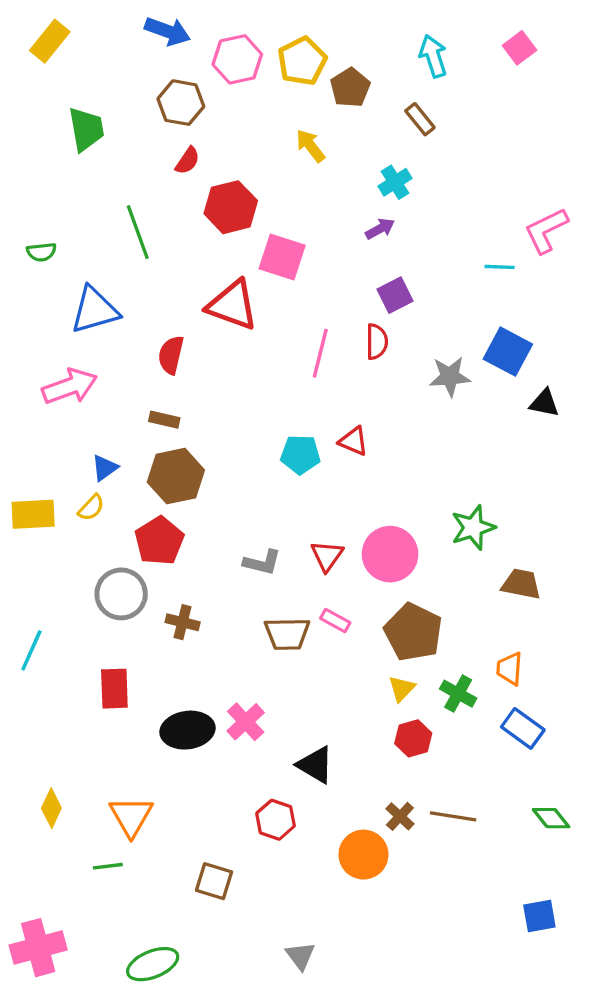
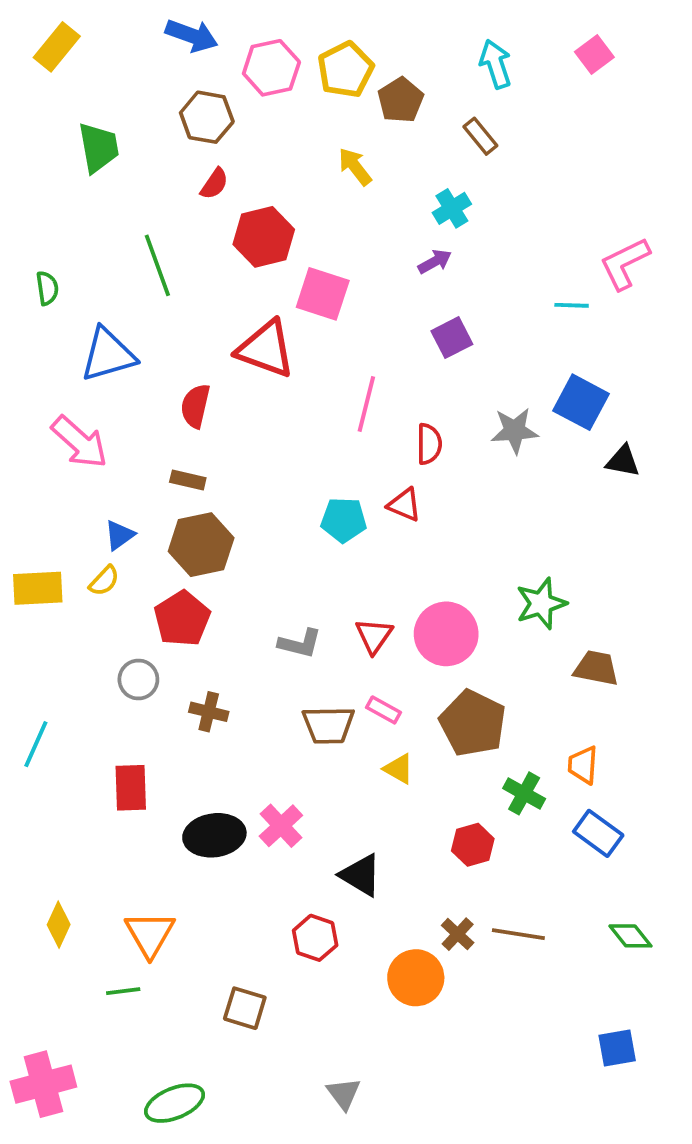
green semicircle: (41, 252) -> (47, 288), turned -92
red semicircle: (377, 342) -> (429, 444), moved
pink arrow: (70, 386) -> (80, 442), turned 62
gray circle: (121, 594) -> (138, 680), size x0.7
yellow triangle: (402, 689) -> (399, 769), moved, turned -44

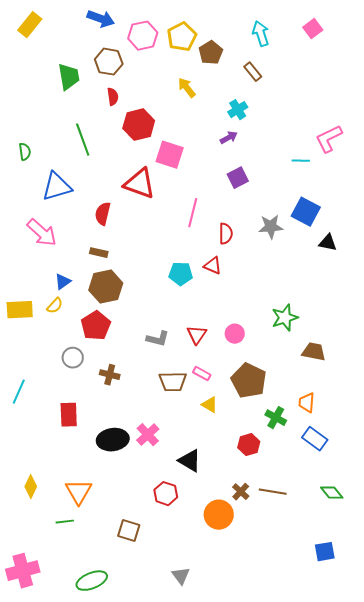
green trapezoid: (99, 148) -> (69, 77), moved
red semicircle: (214, 184) -> (113, 97), turned -42
pink circle: (446, 634) -> (235, 334), size x0.6

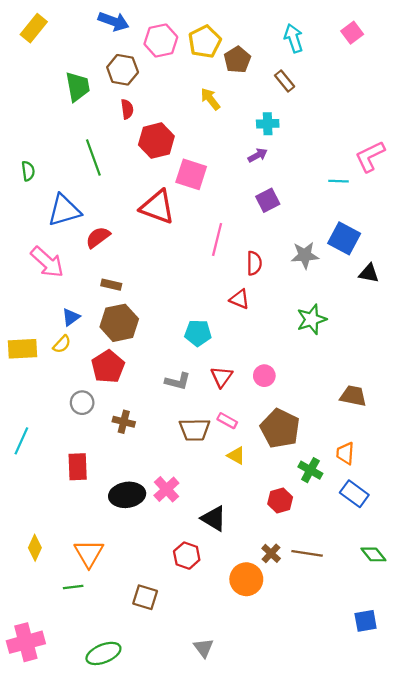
cyan cross: (238, 110) -> (268, 124), turned 30
red semicircle: (103, 214) -> (98, 237), moved, turned 40
cyan pentagon: (181, 274) -> (198, 333), moved
green star: (285, 318) -> (312, 319), moved

